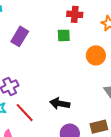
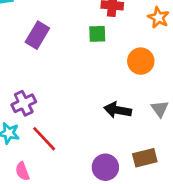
black arrow: (60, 104) -> (118, 110), moved

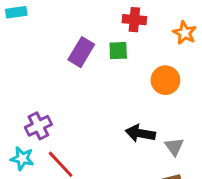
purple rectangle: (37, 35) -> (81, 52), moved
gray triangle: (160, 109) -> (174, 147), moved

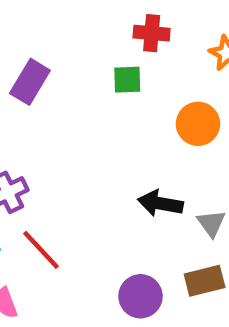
purple rectangle: (81, 52) -> (30, 82), moved

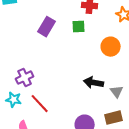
purple rectangle: (30, 82) -> (47, 27), moved

